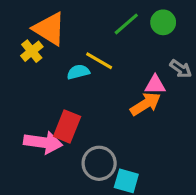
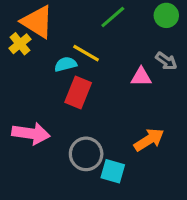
green circle: (163, 22) -> (166, 15), moved
orange arrow: (146, 104) -> (149, 140), moved
red rectangle: (67, 126) -> (78, 93), moved

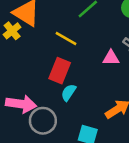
cyan semicircle: (66, 64) -> (69, 92), moved, turned -42
gray circle: (86, 154) -> (43, 121), moved

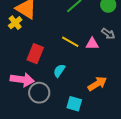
yellow line: (66, 39) -> (70, 42), moved
red rectangle: (60, 71) -> (35, 54), moved

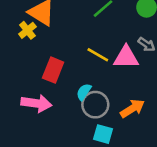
pink triangle: (92, 44) -> (126, 57), size x1.5
gray circle: (39, 93) -> (95, 105), moved

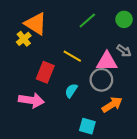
yellow line: (98, 55) -> (72, 56), moved
gray circle: (95, 105) -> (101, 80), moved

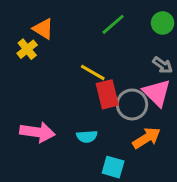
orange triangle: (36, 24) -> (43, 29), size x0.7
pink triangle: (107, 61) -> (157, 93), moved, turned 45
red rectangle: (45, 72) -> (107, 94), moved, turned -36
cyan semicircle: (71, 91) -> (87, 137), moved, turned -128

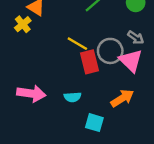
gray circle: (132, 104) -> (110, 51), moved

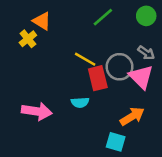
cyan semicircle: (73, 97) -> (80, 102), moved
cyan square: (94, 123) -> (116, 142), moved

